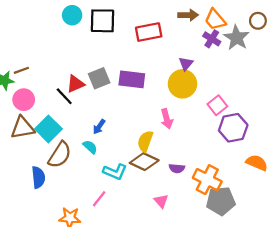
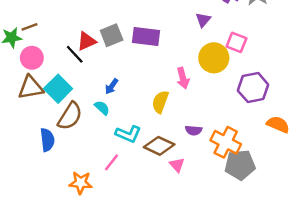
yellow circle: (182, 84) -> (214, 58), moved
pink square: (217, 105) -> (236, 42), moved, turned -30
brown diamond: (144, 162) -> (159, 146), moved

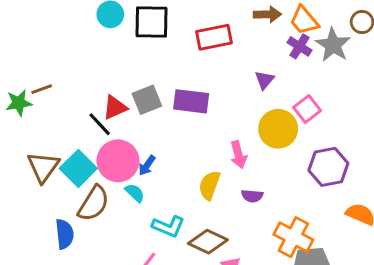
pink square: (236, 42) -> (307, 109), turned 30
pink circle: (32, 58) -> (118, 161), moved, size x1.4
brown triangle: (31, 88) -> (43, 167), turned -44
purple semicircle: (194, 130) -> (252, 196), moved

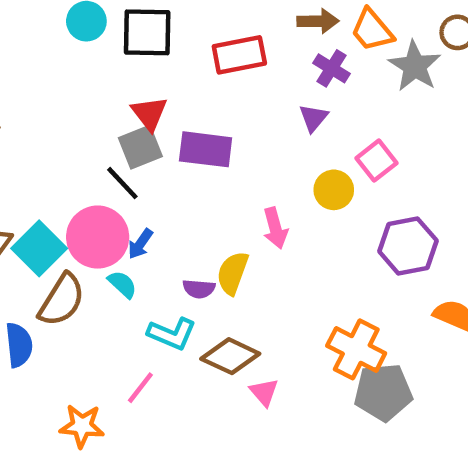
purple cross: (299, 46) -> (332, 68), moved
red triangle: (115, 107) -> (149, 113), moved, turned -44
black line: (100, 124) -> (122, 183), moved
yellow circle: (278, 129) -> (334, 190), size x0.7
purple semicircle: (252, 196) -> (199, 289), moved

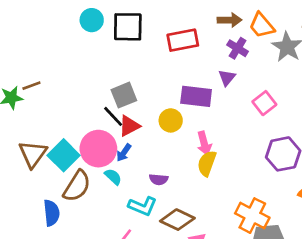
red triangle: (149, 113) -> (129, 126), moved, turned 40
purple rectangle: (206, 149) -> (196, 96), moved
yellow circle: (334, 190) -> (171, 120), moved
yellow semicircle: (233, 273) -> (207, 163), moved

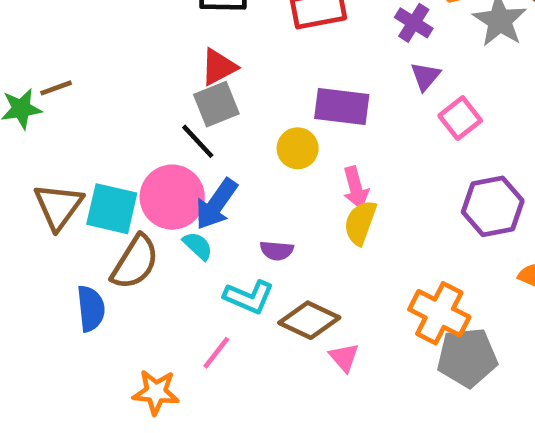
purple triangle: (227, 78) -> (425, 76), moved
red triangle: (129, 126) -> (219, 67), moved
blue arrow: (124, 153) -> (216, 204), size x1.6
cyan square: (64, 155) -> (112, 209), turned -32

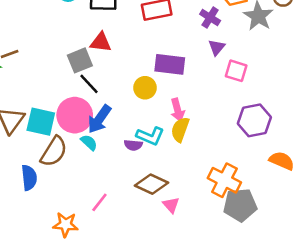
red triangle: (219, 67) -> (101, 42), turned 35
gray square: (216, 104) -> (80, 60), moved
pink square: (460, 118) -> (236, 71), turned -35
cyan L-shape: (249, 297) -> (150, 136), moved

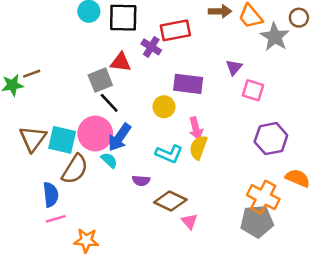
purple cross: (210, 17) -> (151, 47), moved
purple semicircle: (133, 145) -> (141, 181), moved
orange cross: (224, 180) -> (263, 197), moved
pink line: (99, 202) -> (56, 219), moved, turned 36

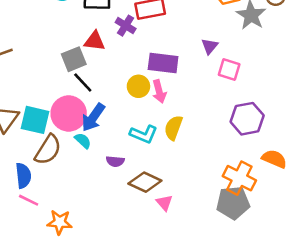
pink arrow: (196, 128) -> (159, 91), moved
pink line: (56, 219) -> (29, 200), turned 42

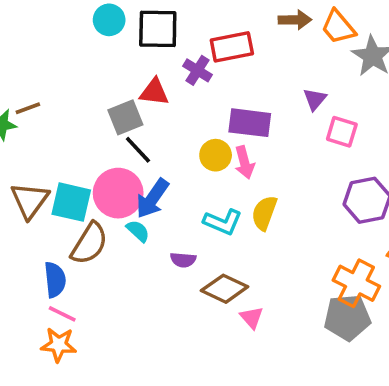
orange star: (60, 222) -> (59, 345), moved

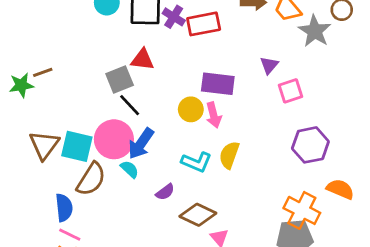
purple cross: (198, 70) -> (174, 17), moved
pink square: (342, 132) -> (290, 91), turned -35
purple semicircle: (183, 260) -> (165, 192), turned -42

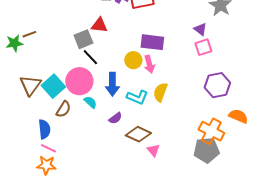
purple triangle: (269, 65) -> (200, 29), moved, turned -32
blue arrow: (141, 144) -> (112, 84), moved, turned -35
cyan square: (77, 146) -> (53, 86), turned 35
brown semicircle: (91, 179) -> (63, 109), size x0.7

